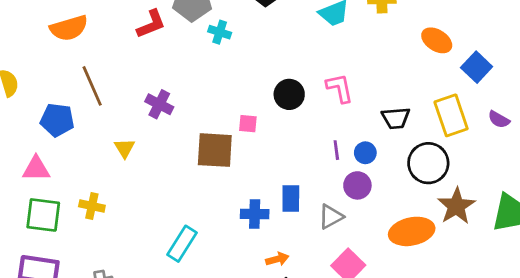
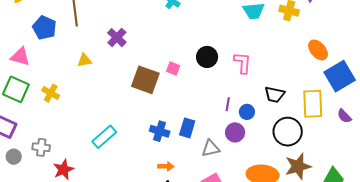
blue square: (477, 67) -> (340, 76), size x1.4
yellow triangle: (124, 148) -> (84, 60), turned 35

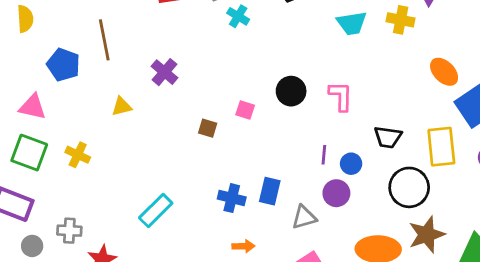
brown square: (145, 80) -> (208, 128), size x0.5

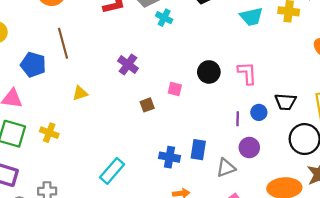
purple cross: (164, 72) -> (128, 65), moved
brown square: (208, 128) -> (147, 105), turned -32
blue circle: (351, 164) -> (259, 112), moved

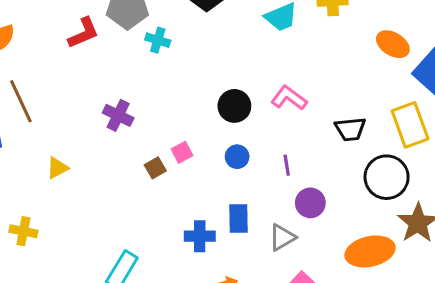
pink L-shape: (247, 73) -> (289, 98), turned -40
pink square: (175, 89) -> (182, 152), moved, turned -32
blue circle: (259, 112) -> (237, 157), moved

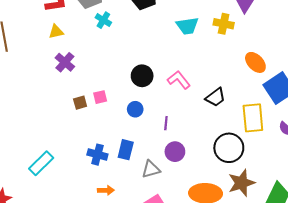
black trapezoid: (350, 129) -> (215, 97), moved, turned -45
yellow triangle: (57, 168) -> (56, 32), moved

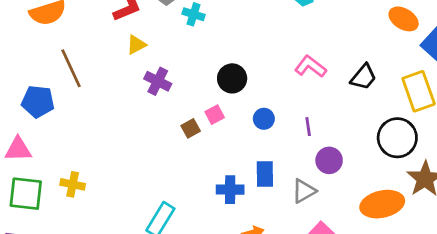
black circle: (142, 76) -> (232, 78), moved

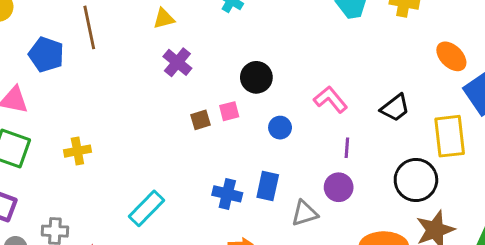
pink L-shape: (310, 67) -> (330, 99), moved
purple line: (308, 127) -> (347, 148), moved
yellow cross: (73, 184) -> (77, 151), moved, turned -35

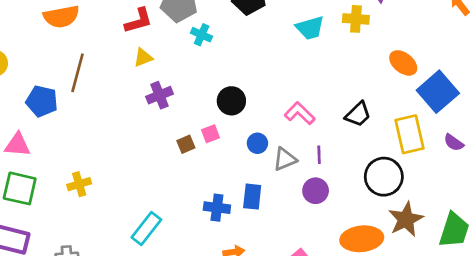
brown line: (89, 27) -> (78, 73), turned 33
purple cross: (177, 62) -> (160, 95), turned 35
gray triangle: (305, 213) -> (285, 159), moved

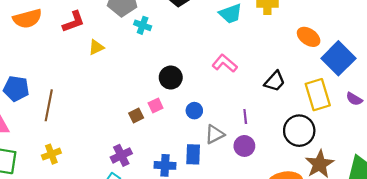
red L-shape: (139, 21) -> (74, 22), moved
brown line: (78, 73) -> (49, 105), moved
purple cross: (160, 95) -> (121, 155), moved
pink L-shape: (300, 113) -> (225, 63), moved
gray triangle: (285, 159) -> (215, 134), moved

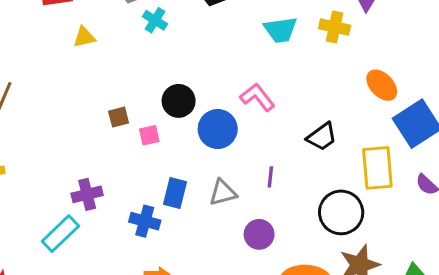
blue circle: (194, 111) -> (218, 129), moved, size x1.6
brown square: (136, 115) -> (119, 117), moved
purple circle: (244, 146) -> (259, 234), moved
blue rectangle: (193, 154) -> (175, 193), moved

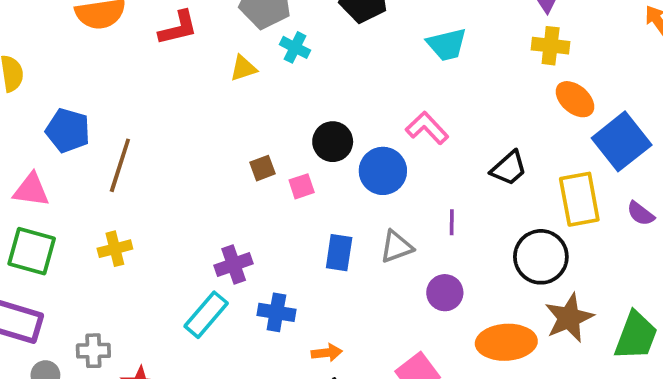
yellow cross: (335, 27) -> (551, 46), moved
yellow triangle: (84, 37) -> (243, 68), moved
blue cross: (145, 221) -> (276, 312), moved

